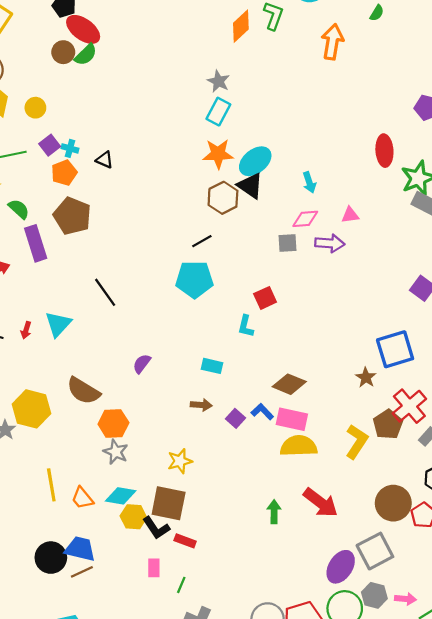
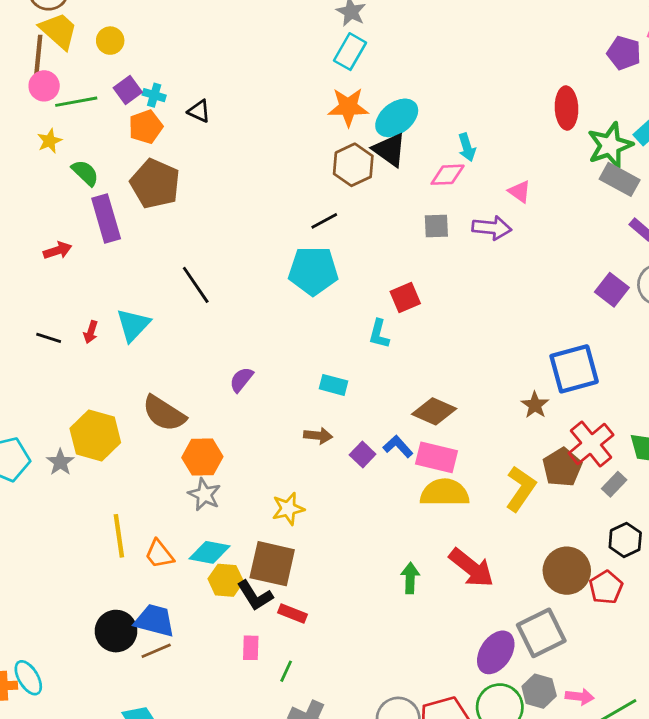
pink triangle: (350, 215) -> (520, 192), turned 42
pink diamond: (305, 219) -> (448, 175), moved

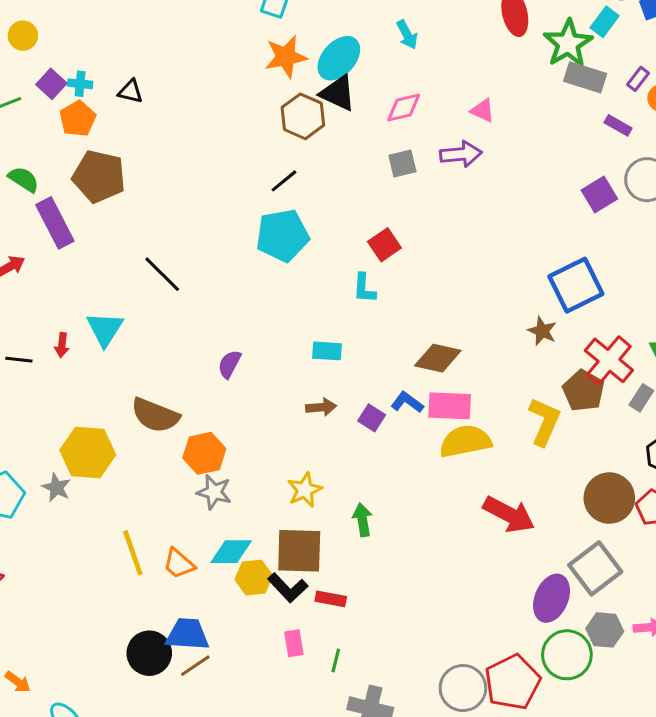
cyan arrow: (467, 147) -> (407, 35), moved
purple square: (612, 290) -> (599, 195), turned 32
green arrow: (410, 578) -> (362, 520), moved

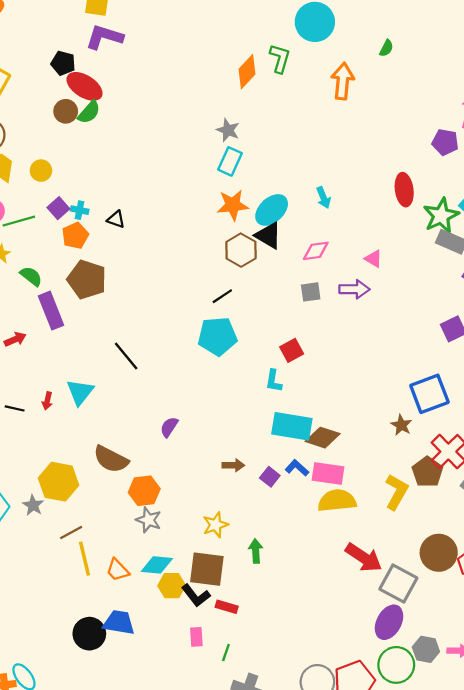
cyan rectangle: (327, 351) -> (292, 426), moved, size x1.8
gray square: (595, 568) -> (398, 584), moved, turned -30
brown line: (195, 666) -> (71, 532), moved

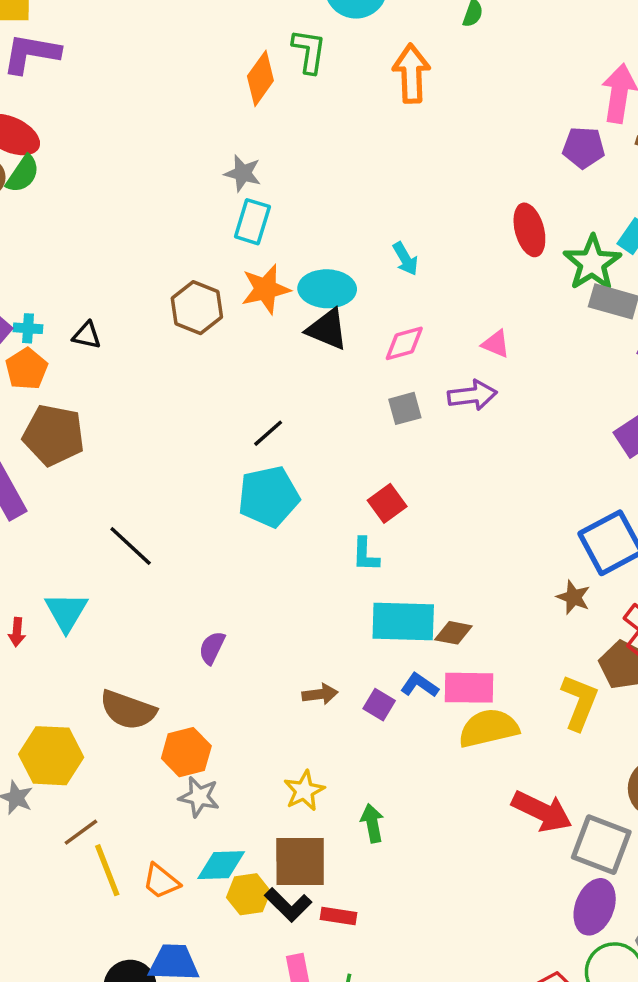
cyan ellipse: (272, 210) -> (327, 289), turned 52
brown hexagon: (241, 250) -> (197, 308), moved
brown diamond: (323, 438) -> (453, 633), size x0.7

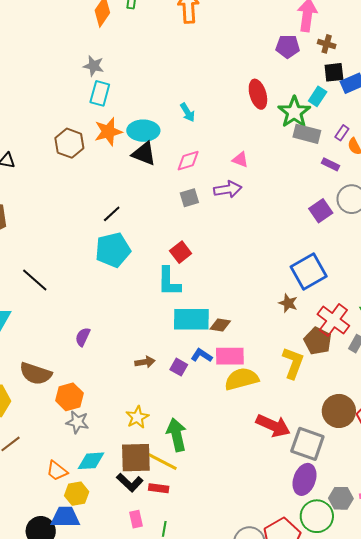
cyan L-shape: (365, 555) -> (169, 282), size x1.5
green arrow: (372, 823) -> (177, 435), size x1.5
yellow line: (107, 870) -> (163, 462), moved, turned -40
yellow hexagon: (248, 894) -> (77, 494), moved

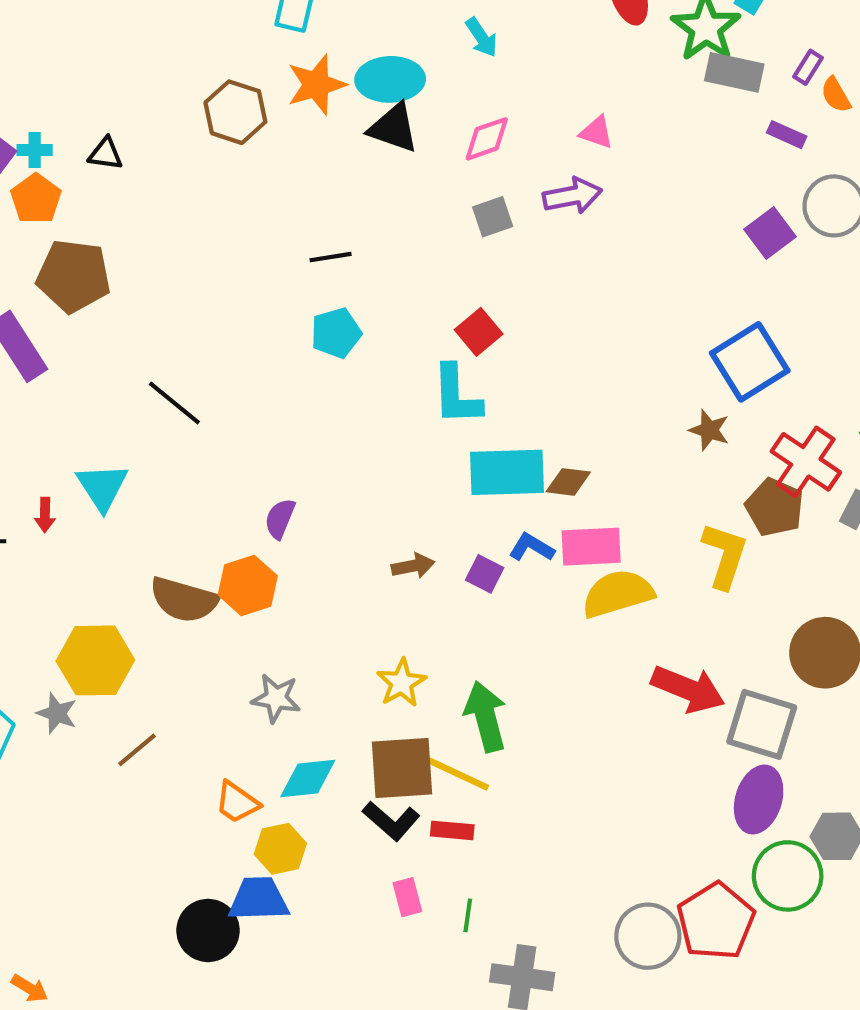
black line: (112, 214) -> (331, 257), turned 36
cyan pentagon: (113, 250) -> (336, 333), size x0.7
orange hexagon: (69, 397) -> (248, 585), moved

